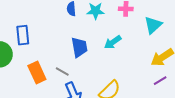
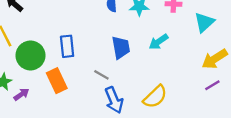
blue rectangle: (23, 35) -> (67, 46), moved
orange rectangle: (37, 73) -> (57, 81), moved

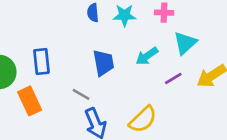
cyan triangle: (204, 22) -> (185, 43), moved
purple line: (212, 85) -> (173, 79), moved

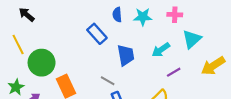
blue rectangle: (41, 61) -> (97, 34), moved, turned -36
purple line: (173, 79) -> (174, 72), moved

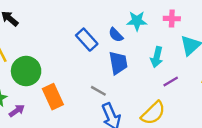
blue semicircle: (117, 15) -> (116, 35), moved, turned -40
cyan arrow: (161, 50) -> (157, 57), turned -42

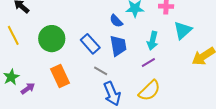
blue rectangle: (87, 40) -> (90, 44), moved
green circle: (26, 71) -> (52, 39), moved
purple line: (171, 82) -> (148, 62), moved

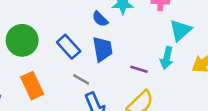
cyan arrow: (153, 41) -> (167, 58), moved
purple line: (148, 62) -> (139, 69), turned 48

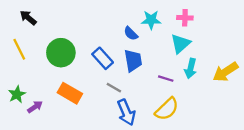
cyan triangle: (180, 30) -> (180, 44), moved
orange rectangle: (32, 86) -> (70, 93), turned -35

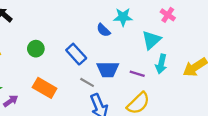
pink cross: (185, 18) -> (168, 15), moved, turned 32
green circle: (61, 53) -> (36, 49), size x0.6
blue trapezoid: (133, 61) -> (108, 69), moved, turned 100

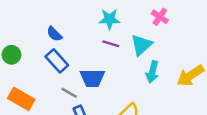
blue semicircle: (103, 30) -> (54, 34), moved
purple line: (137, 74) -> (111, 44), moved

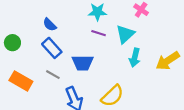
gray line: (69, 93) -> (53, 75), moved

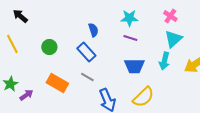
blue semicircle: (50, 25) -> (93, 30), moved, turned -152
cyan triangle: (125, 34) -> (173, 39), moved
blue trapezoid: (83, 63) -> (134, 66), moved

